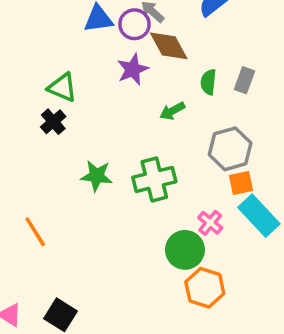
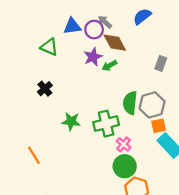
green semicircle: (208, 82) -> (130, 103), moved, size x1.5
green triangle: (62, 87) -> (49, 47), moved
green arrow: (172, 111) -> (109, 66), moved
pink cross: (210, 223) -> (124, 144), moved

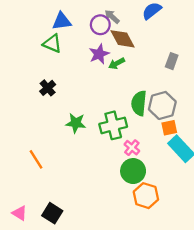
blue triangle: (72, 26) -> (62, 21), moved

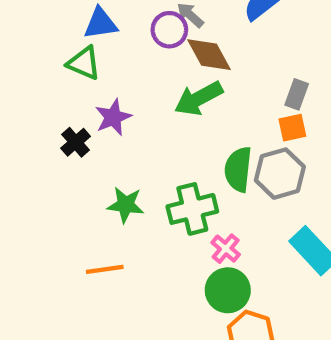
purple star: (99, 54) -> (113, 117), moved
green arrow: (117, 63) -> (199, 98), size x1.6
orange square: (169, 128) -> (292, 128), moved
orange line: (36, 159) -> (105, 269), moved, turned -66

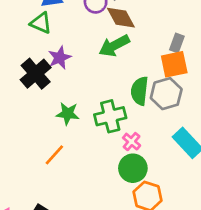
orange square: (292, 128) -> (174, 64), size x1.5
black cross: (76, 142) -> (36, 74), size x1.6
orange line: (105, 269) -> (54, 155), turned -40

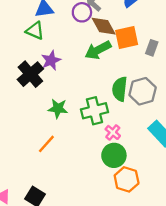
orange square: (174, 64) -> (127, 38), moved

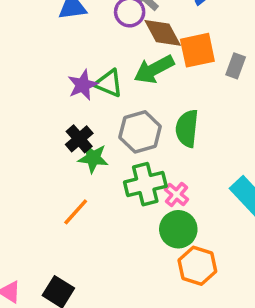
green triangle: (35, 31) -> (109, 83), moved
black cross: (30, 74) -> (79, 139), moved, size x0.7
gray hexagon: (143, 91) -> (140, 132), moved
green cross: (94, 111) -> (145, 184), moved

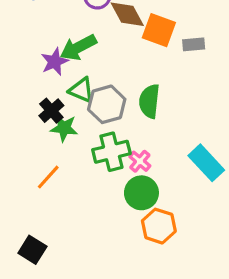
orange square: (197, 50) -> (159, 30), turned 32
gray rectangle: (236, 66) -> (194, 44), turned 65
green arrow: (154, 69) -> (78, 47), moved
green triangle: (109, 83) -> (81, 90), moved

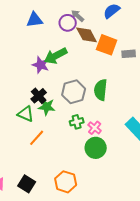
purple star: (55, 62) -> (41, 65), turned -30
green triangle: (81, 90) -> (26, 114), moved
green cross: (111, 152) -> (77, 122), size x0.6
orange hexagon: (159, 226) -> (66, 182), moved

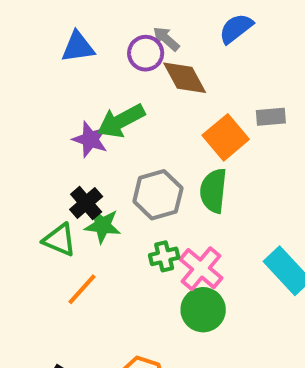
orange square: (107, 45) -> (226, 137), moved, turned 30
pink cross: (95, 128) -> (201, 269), size x1.5

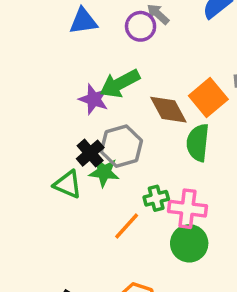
brown diamond: (185, 78) -> (168, 110), moved
gray hexagon: (158, 195) -> (121, 146), moved
pink cross: (201, 269) -> (187, 209), turned -33
orange line: (82, 289) -> (127, 226), moved

